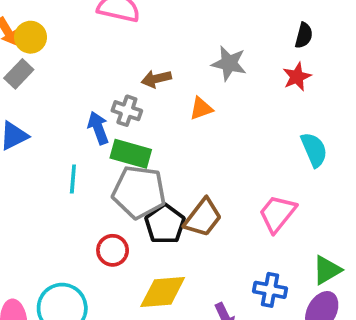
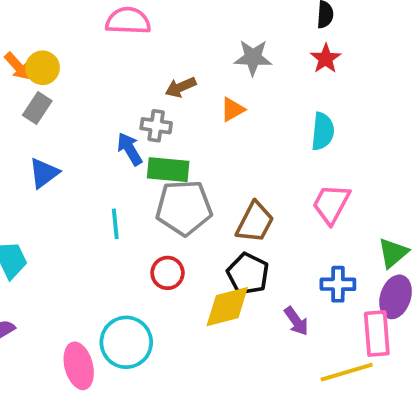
cyan semicircle: (314, 150) -> (323, 131), moved, turned 39
cyan line: (73, 179) -> (115, 224), moved
black pentagon: (165, 224) -> (248, 274), moved

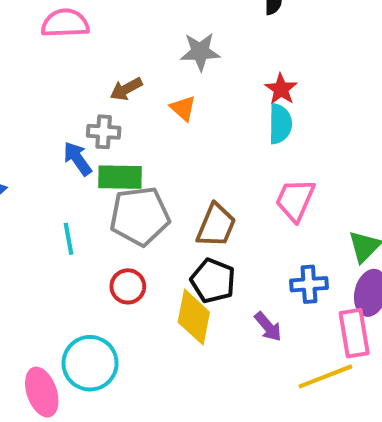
red star: (326, 59) -> (281, 89), moved
orange triangle: (232, 109) -> (183, 108), turned -44
yellow diamond: (227, 307) -> (194, 317), turned -60

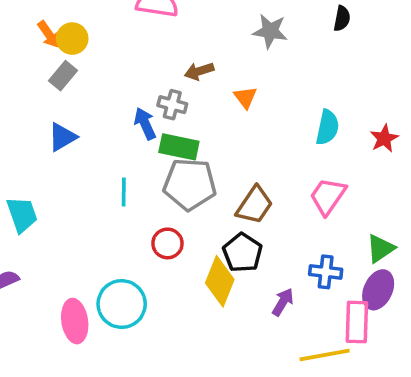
gray star: (200, 52) -> (270, 31), moved
red star: (281, 89) -> (384, 138), moved
purple arrow: (268, 327) -> (283, 302), turned -120

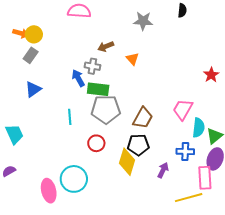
orange arrow: (49, 34) -> (21, 33), turned -35
cyan semicircle: (327, 127) -> (199, 128), moved
black pentagon: (243, 253) -> (138, 145), turned -30

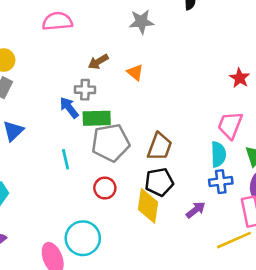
pink trapezoid: (183, 109) -> (230, 125), moved
cyan semicircle: (199, 128) -> (218, 154), moved
purple arrow: (163, 170) -> (196, 210), turned 35

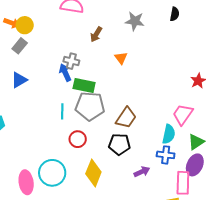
brown arrow: (98, 62) -> (96, 34), moved, turned -42
gray cross: (85, 90) -> (71, 61), moved
cyan line: (66, 159) -> (62, 111), moved
yellow diamond: (148, 206) -> (93, 173), moved

